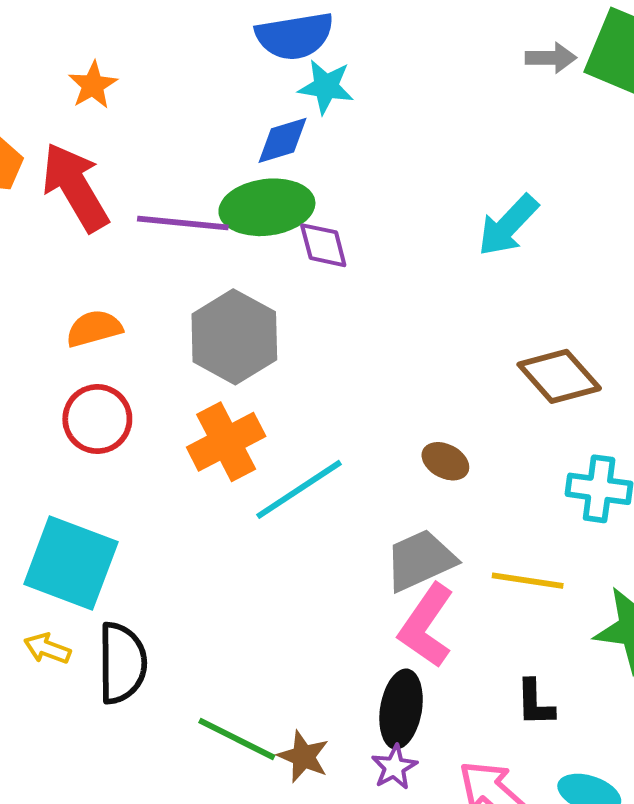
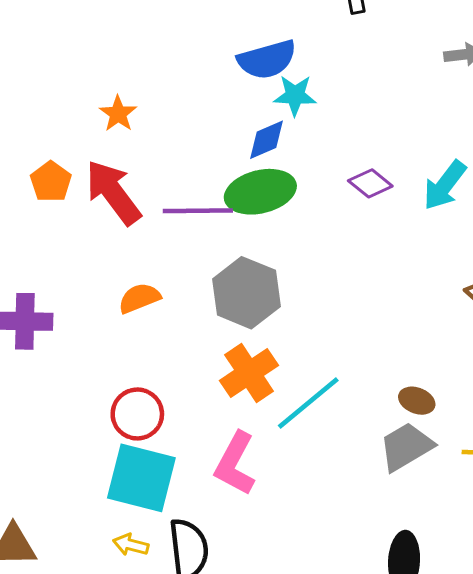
purple diamond: (323, 245) -> (370, 183), moved, turned -30
red circle: (97, 419) -> (137, 414), moved
brown ellipse: (445, 461) -> (417, 401), moved
pink L-shape: (426, 626) -> (235, 464), moved

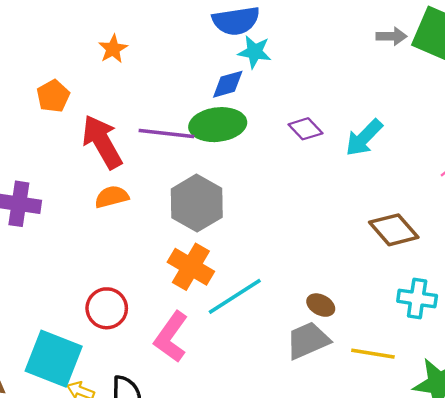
red arrow: (113, 192) -> (102, 142), moved
orange cross: (249, 373) -> (191, 267), turned -33
red circle: (137, 414) -> (107, 308), moved
cyan square: (141, 478) -> (54, 359), moved

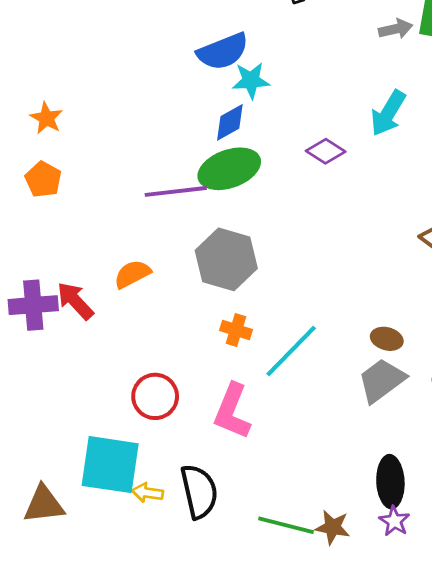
orange star: (113, 49) -> (46, 118), moved
cyan arrow: (364, 138) -> (388, 113), moved
red arrow: (102, 142) -> (75, 301), moved, size x0.7
orange cross: (191, 267) -> (236, 330), size x0.6

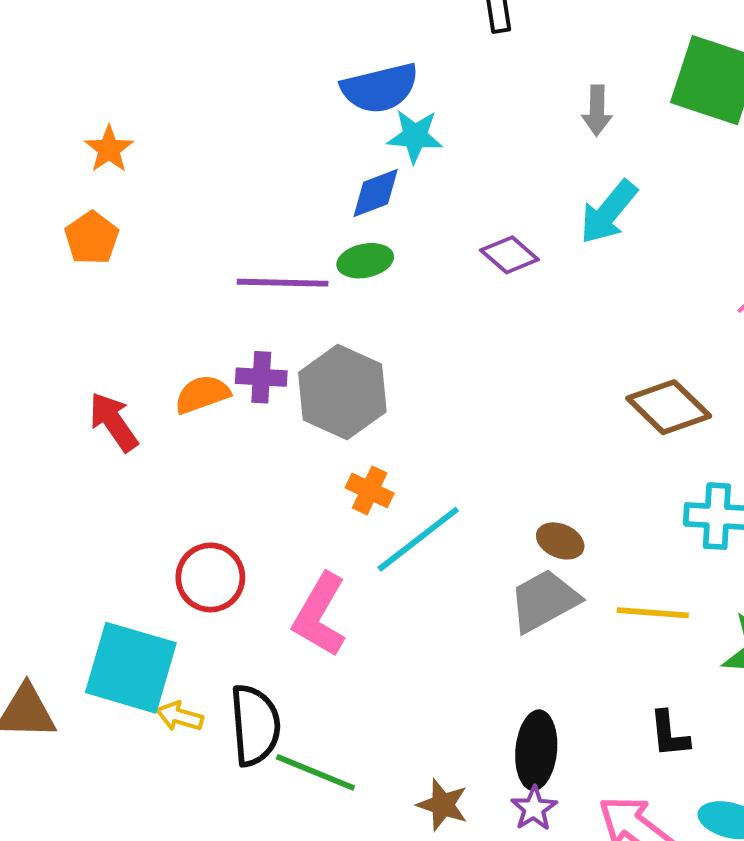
gray arrow: (396, 29) -> (597, 110), moved, turned 96
green ellipse: (229, 169) -> (365, 261), size x0.6
purple cross: (33, 305) -> (261, 377), moved, size x0.7
orange cross: (236, 330) -> (370, 490), moved
green line: (286, 525) -> (315, 772), moved

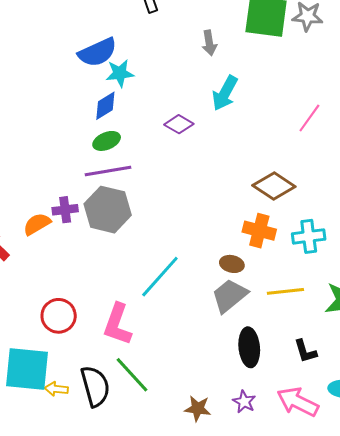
purple line: (283, 283) -> (108, 171), moved
orange cross: (370, 490) -> (259, 231), moved, size x1.4
black ellipse: (536, 750) -> (249, 347), moved
green line: (315, 772) -> (132, 375), moved, turned 36

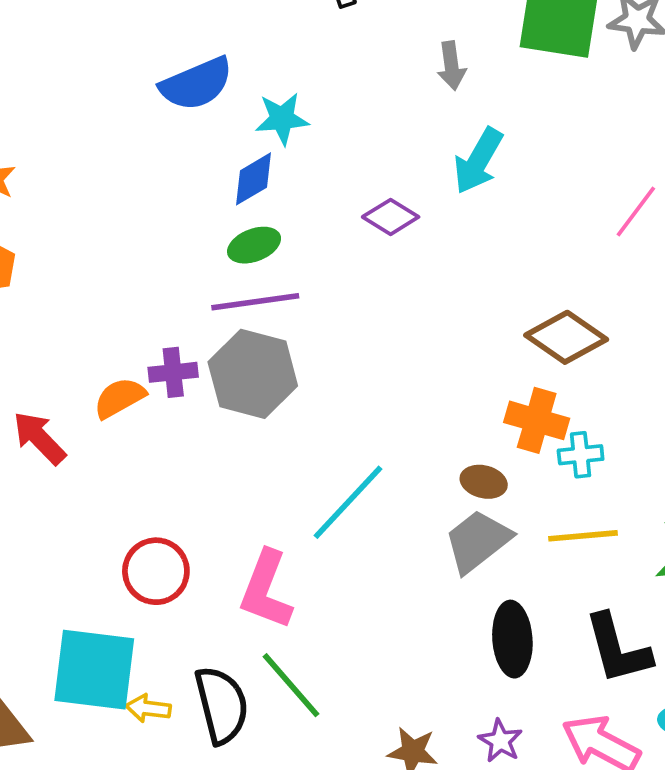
blue semicircle: (98, 52) -> (196, 84), moved
cyan cross: (309, 236) -> (581, 455), moved, size x0.7
black L-shape: (305, 351) -> (618, 649), size x1.6

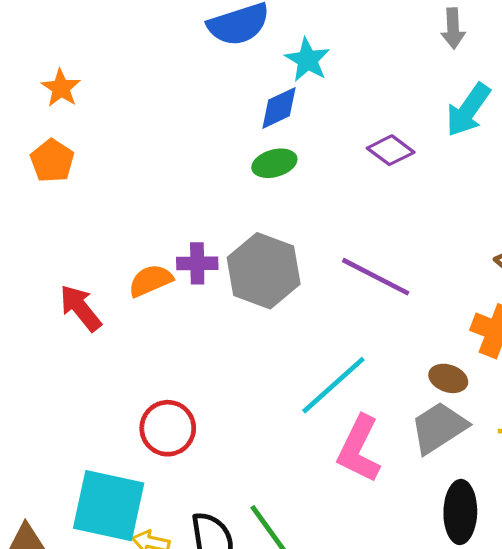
cyan star: (282, 119) -> (307, 60), turned 30
purple line: (255, 302) -> (376, 277), moved, turned 30
pink L-shape: (266, 590) -> (359, 449), moved

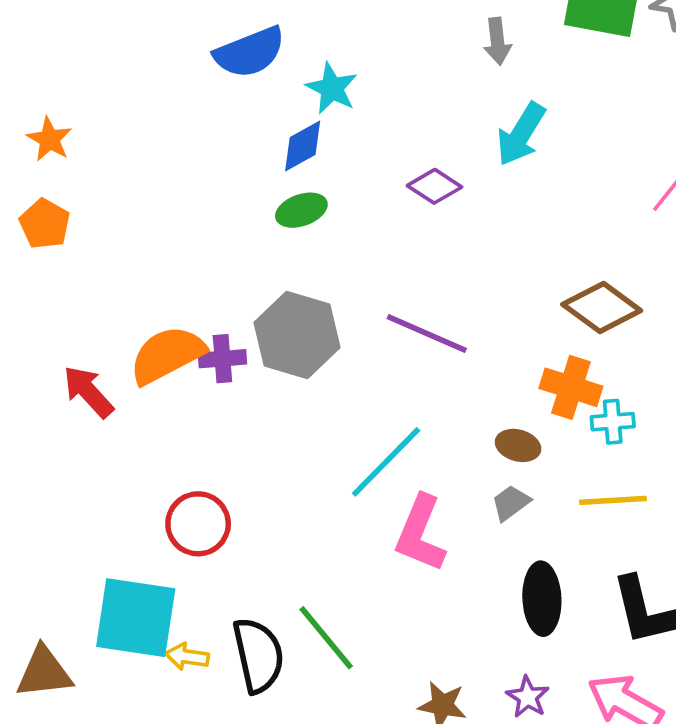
purple cross: (197, 263) -> (222, 359), moved
orange semicircle: (150, 281) -> (167, 355), size x1.5
gray trapezoid: (439, 428) -> (511, 503), size x0.6

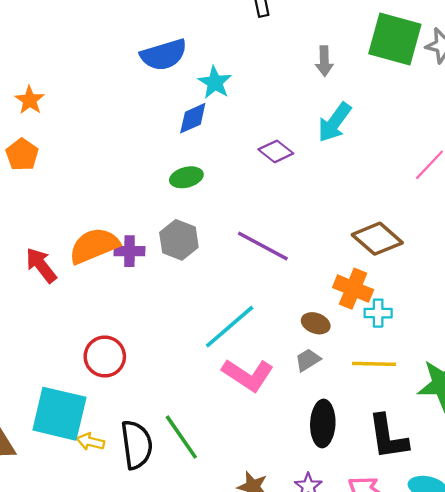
green ellipse: (301, 210) -> (186, 177), moved
gray hexagon: (297, 335) -> (179, 240), size x0.7
pink L-shape: (420, 534) -> (248, 375), turned -84

